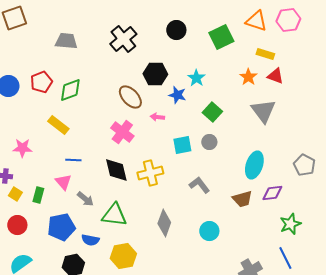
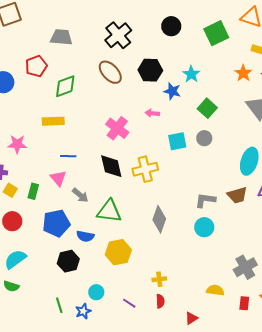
red pentagon: (41, 82) -> (36, 66), moved
brown ellipse: (130, 97) -> (110, 72), moved
yellow rectangle: (58, 125) -> (53, 121), turned -40
gray L-shape: (199, 185) -> (205, 200), moved, turned -45

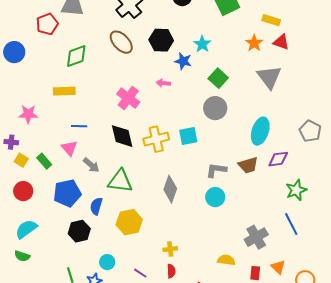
red pentagon: (36, 66) -> (47, 24), moved
gray circle: (204, 138) -> (215, 108), size x1.5
cyan square: (177, 141) -> (188, 136), moved
green rectangle: (33, 191) -> (44, 161), turned -56
blue semicircle: (85, 236) -> (96, 206), turned 96

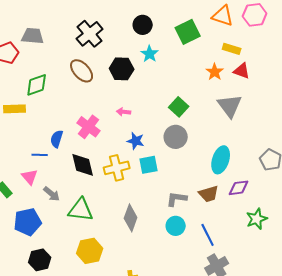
cyan star: (202, 44) -> (150, 54), moved
blue star: (183, 61) -> (136, 141), moved
yellow rectangle: (64, 91) -> (15, 109), moved
blue semicircle: (96, 206) -> (57, 139), moved
blue line: (291, 224) -> (208, 235), moved

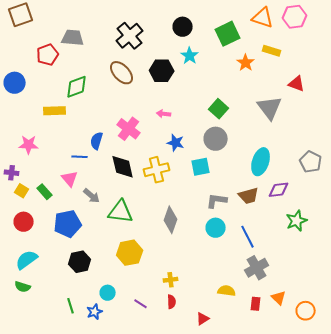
red triangle: (242, 71) -> (297, 84), moved
orange star: (215, 72) -> (246, 63), moved
cyan square: (149, 165) -> (201, 167), moved

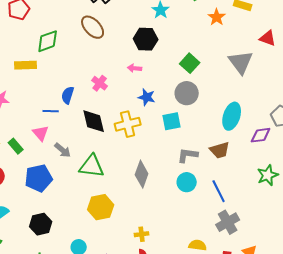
black hexagon: (162, 71) -> (146, 39), moved
pink cross: (129, 129) -> (100, 83), size x0.7
purple diamond: (279, 190) -> (261, 135), moved
black hexagon: (80, 262) -> (41, 224), moved

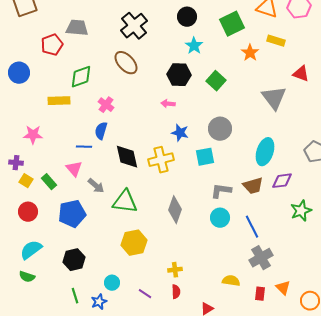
green square: (190, 63) -> (216, 81), moved
pink cross: (100, 83) -> (106, 105), moved
purple diamond: (261, 135) -> (282, 181), moved

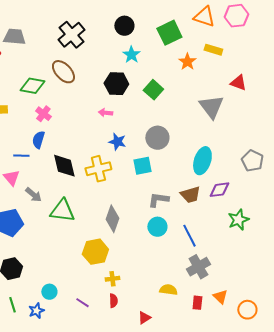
green diamond: (81, 77) -> (32, 86), moved, turned 30
yellow hexagon: (134, 243) -> (95, 252), moved

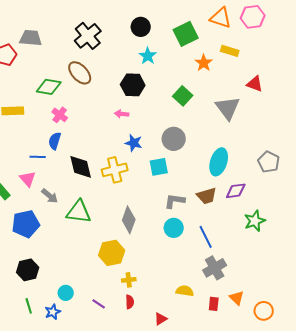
green square: (153, 90) -> (183, 96), moved

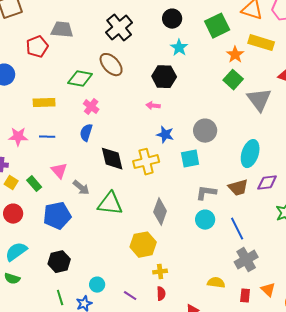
yellow rectangle: (230, 51) -> (261, 43), size x1.4
green square: (183, 96) -> (233, 80), moved
blue line: (38, 157) -> (47, 137), moved

